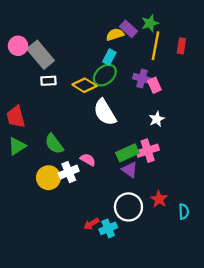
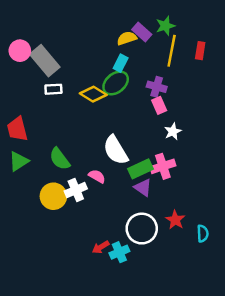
pink rectangle: (154, 85) -> (159, 105), moved
white semicircle: (105, 112) -> (116, 150), moved

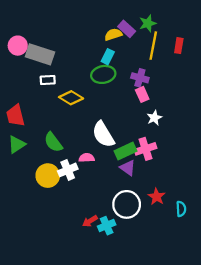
gray rectangle: (45, 61) -> (40, 54), turned -32
green ellipse: (116, 83) -> (103, 74), turned 30
yellow diamond: (93, 94) -> (71, 98), moved
pink semicircle: (97, 176) -> (87, 158), turned -32

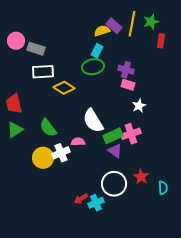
green star: (148, 23) -> (151, 22), moved
yellow line: (153, 46) -> (132, 24), moved
gray rectangle: (40, 54) -> (36, 49), size x0.7
white rectangle: (48, 80) -> (43, 72), size x1.5
pink rectangle: (142, 94) -> (128, 85), turned -48

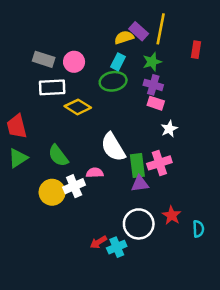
green star: (151, 22) -> (152, 62), moved
pink circle: (16, 41) -> (74, 62), moved
green rectangle: (113, 136) -> (137, 165), turned -72
purple triangle: (115, 151) -> (140, 184), turned -42

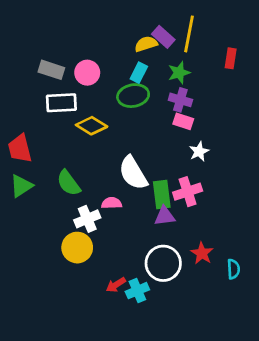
yellow circle: (52, 192) -> (77, 248), moved

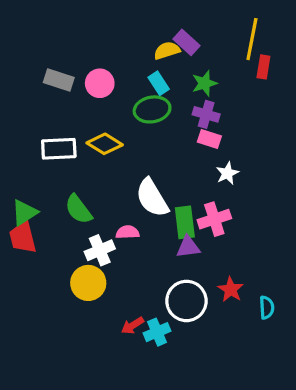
yellow line: (189, 34) -> (252, 39), moved
cyan rectangle: (139, 73) -> (159, 83), turned -60
white rectangle: (61, 103) -> (59, 149), moved
red trapezoid: (20, 149) -> (23, 237), moved

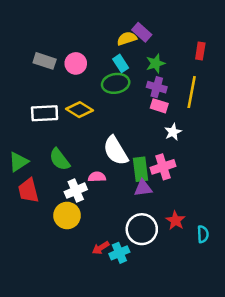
yellow line: (252, 39) -> (192, 92), moved
red trapezoid: (23, 237) -> (28, 191), moved

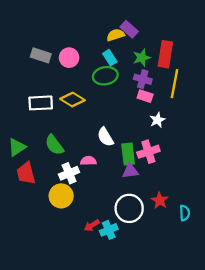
red rectangle: (200, 51) -> (165, 54), moved, size x1.6
white semicircle: (116, 151) -> (105, 137), size x0.7

